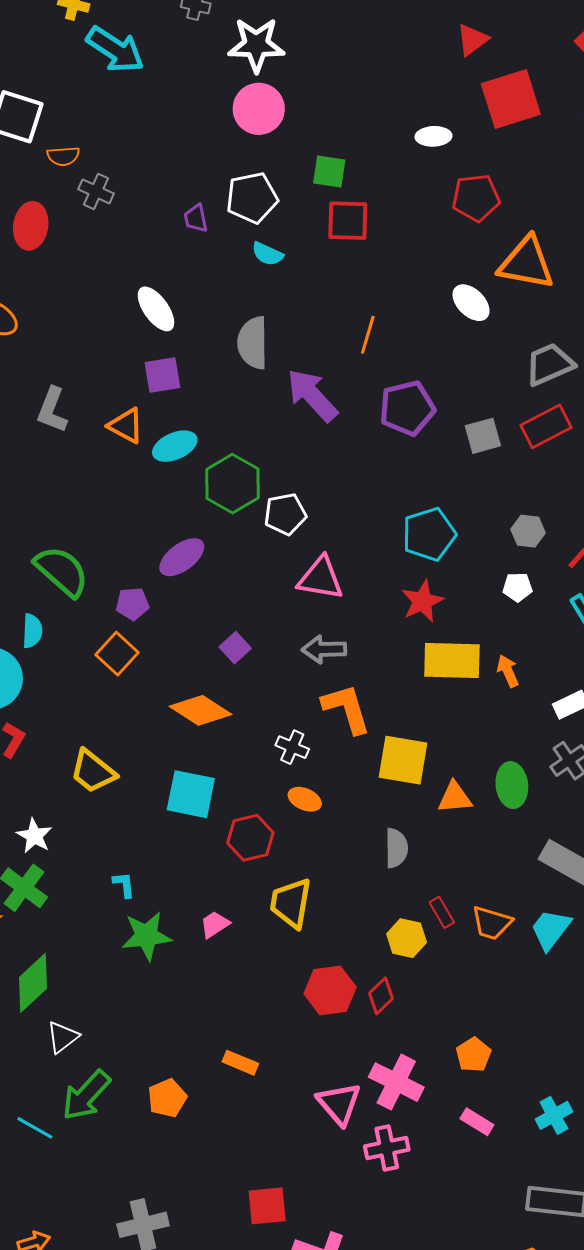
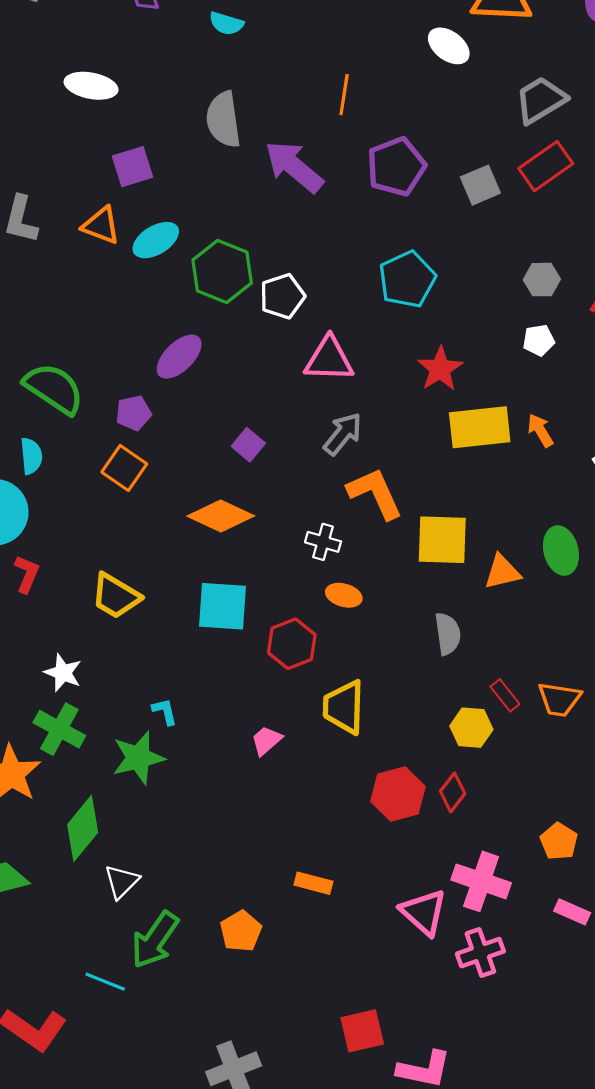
white ellipse: (156, 309) -> (91, 86), moved, turned -36
cyan pentagon: (429, 534) -> (407, 279), moved
gray arrow: (324, 649) -> (343, 434), turned 138
green star: (147, 936) -> (138, 758), moved

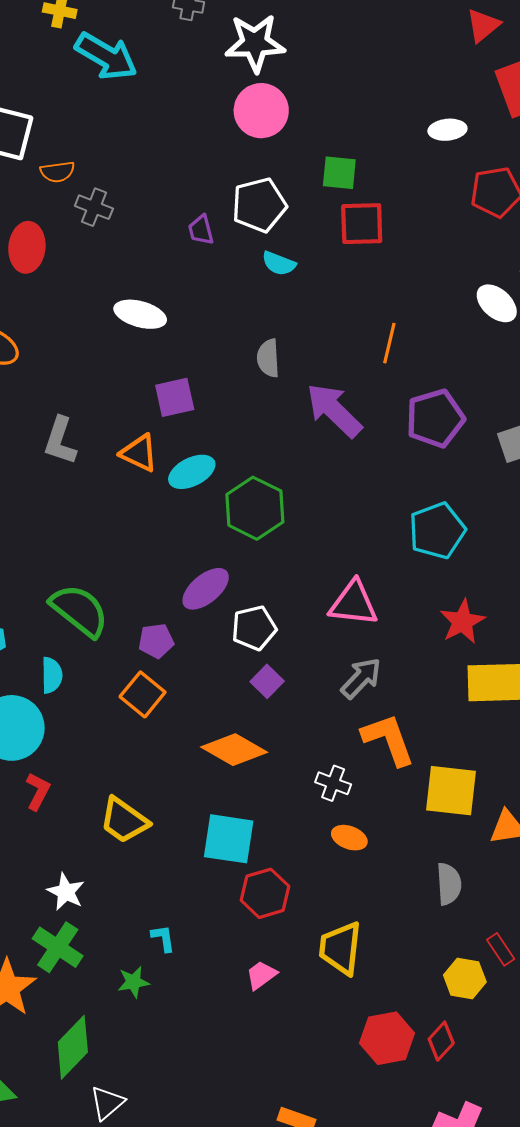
gray semicircle: (223, 120) -> (268, 358), size x0.7
white pentagon: (282, 296) -> (254, 628), moved
red hexagon: (292, 644) -> (265, 893), moved
green star: (138, 758) -> (133, 982), size x0.6

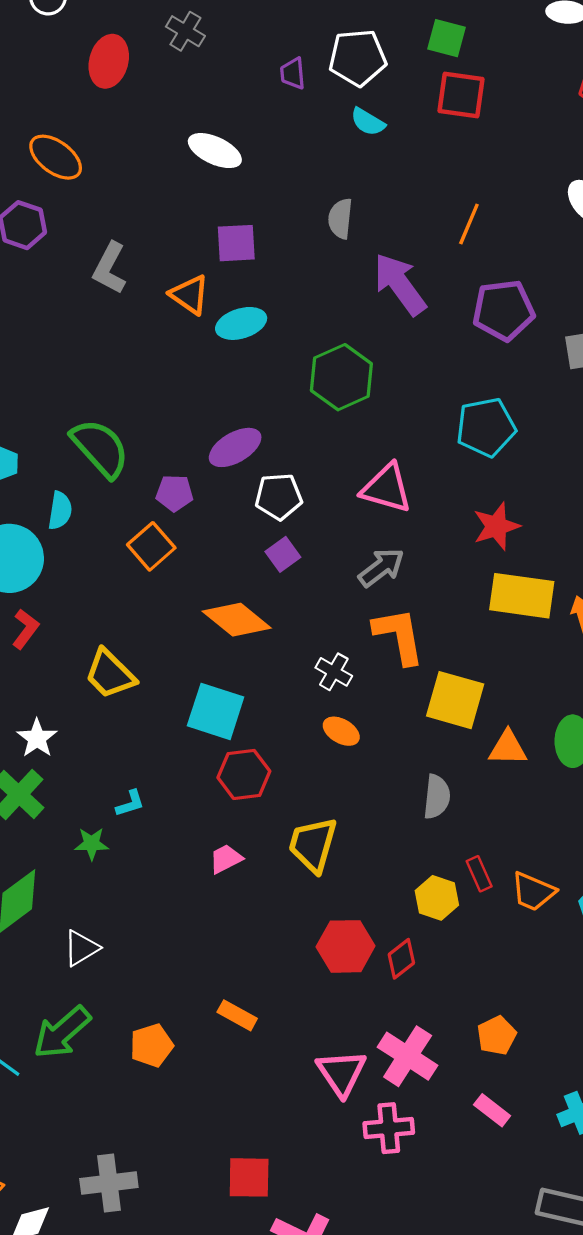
green hexagon: (255, 508) -> (341, 377), moved
cyan L-shape: (163, 938) -> (130, 803), turned 72
white triangle: (107, 1103) -> (81, 948), moved

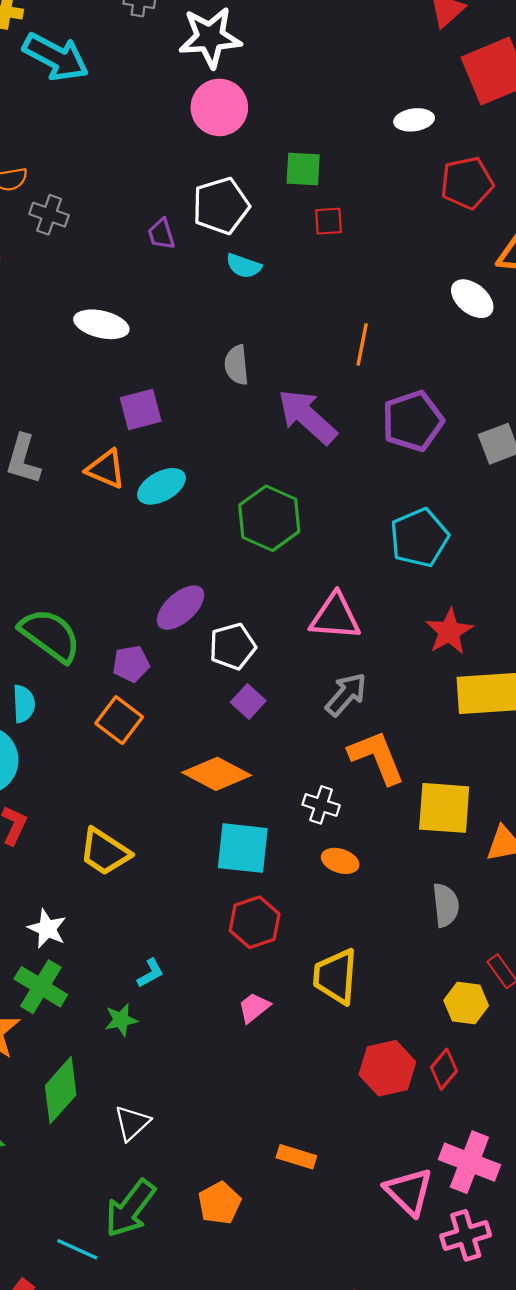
red square: (461, 95) -> (328, 221), size x0.6
cyan square: (216, 711) -> (243, 848), moved

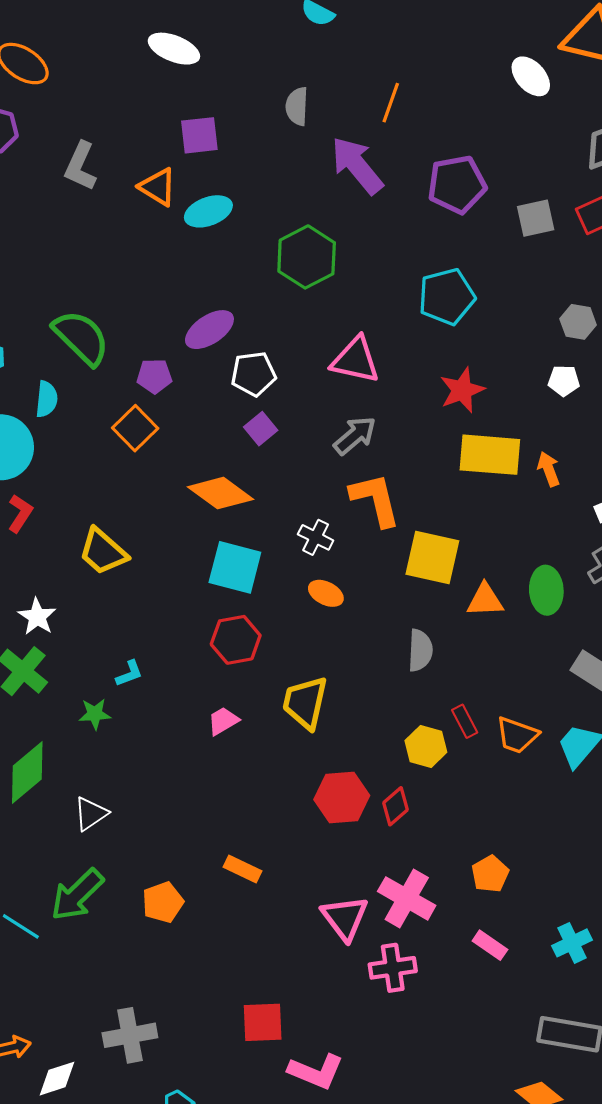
orange line: (362, 344) -> (391, 103), moved

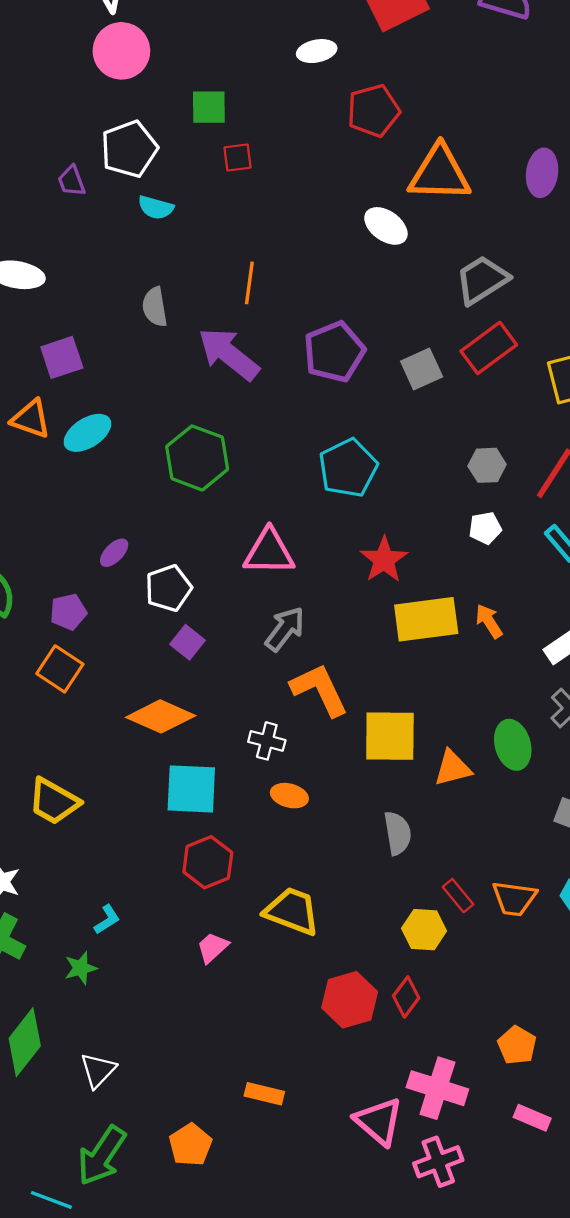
purple ellipse: (209, 330) -> (114, 553), size x0.6
yellow trapezoid: (305, 703) -> (292, 911), turned 110

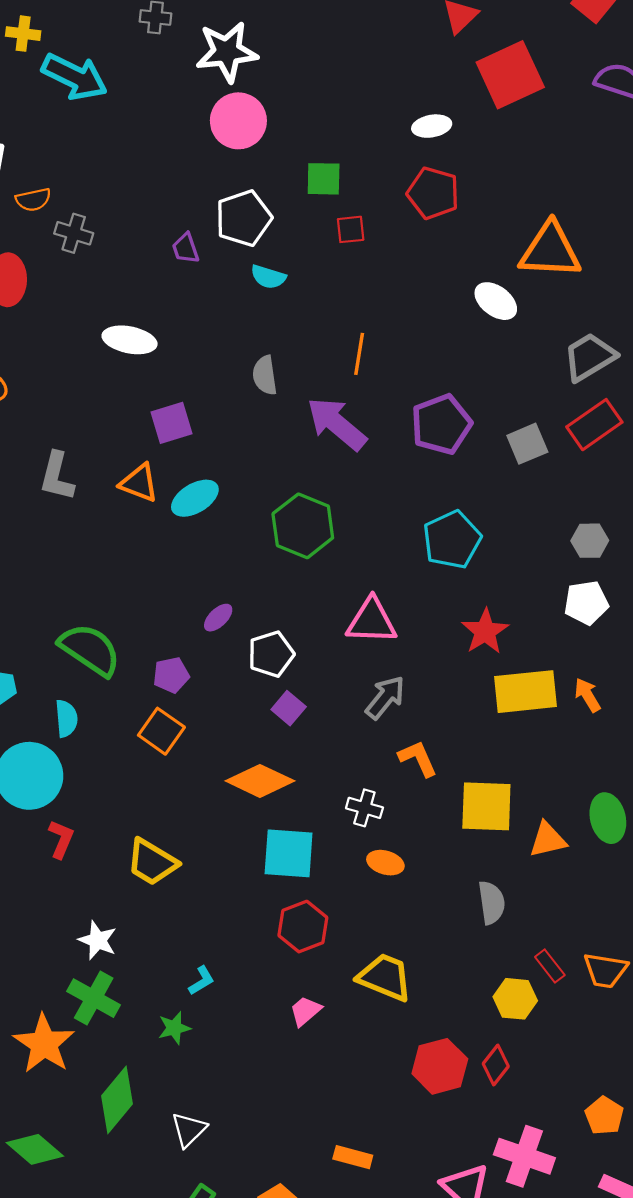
red pentagon: (373, 111) -> (433, 193), moved, turned 30
white pentagon: (485, 528) -> (586, 603), size x1.4
orange L-shape: (319, 690) -> (418, 758), size x0.7

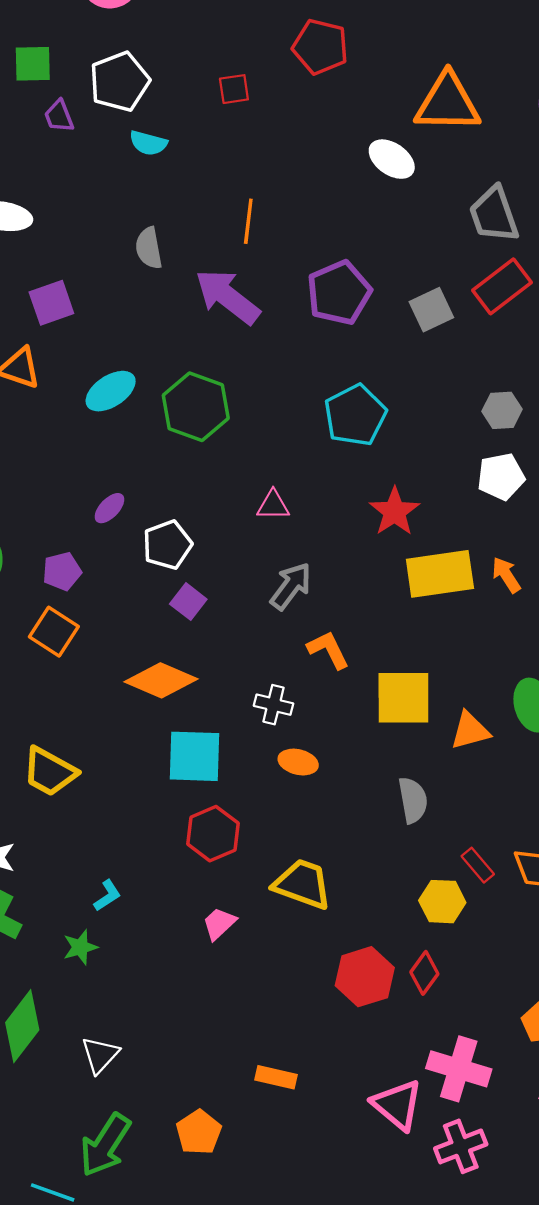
green square: (324, 179) -> (33, 64), moved
gray trapezoid: (589, 357) -> (494, 215), turned -76
cyan ellipse: (195, 498) -> (111, 391), moved
pink triangle: (372, 621) -> (273, 505), size x0.6

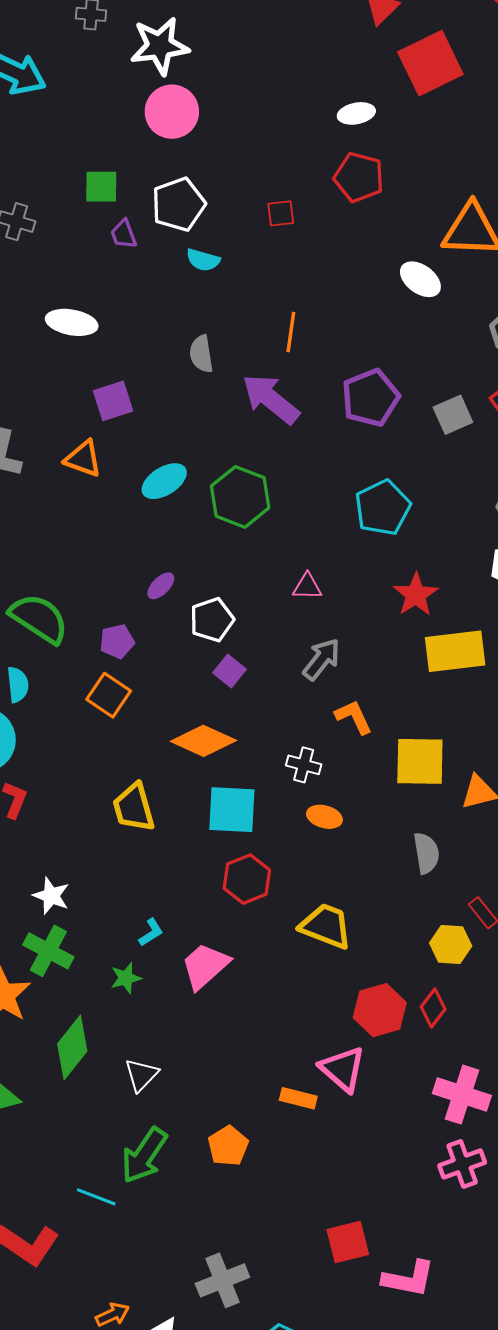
yellow trapezoid: (49, 772) -> (134, 807), moved, turned 44
pink trapezoid: (219, 924) -> (205, 966), moved, size x1.6
pink triangle: (397, 1105) -> (343, 1069), moved

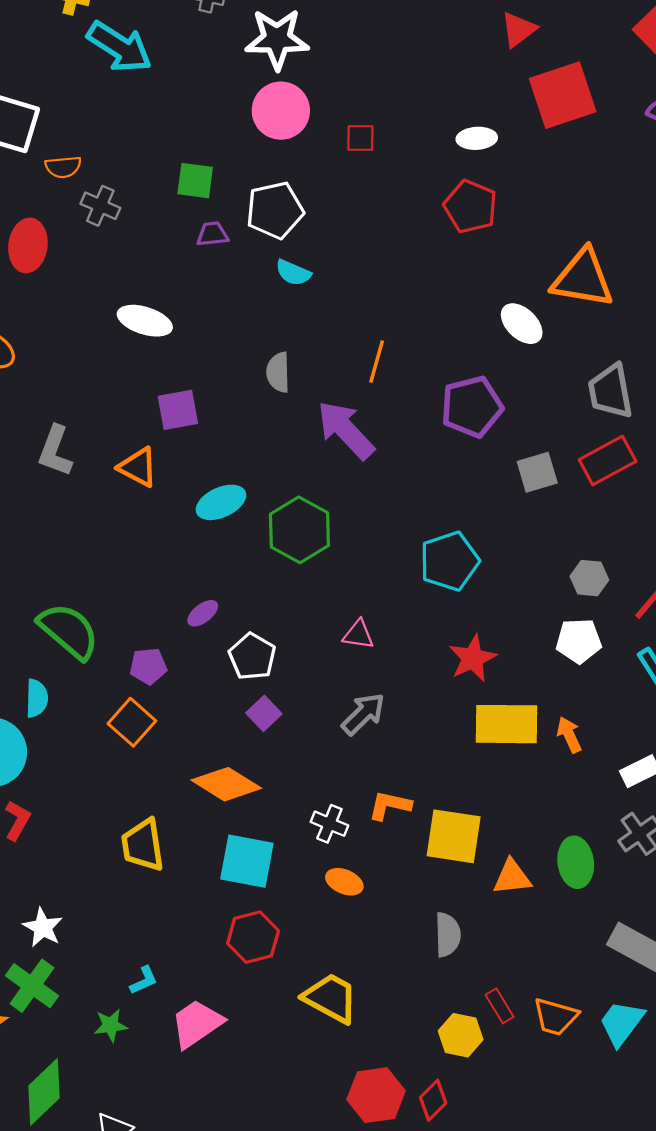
red square: (281, 213) -> (360, 138), moved
purple trapezoid: (124, 234) -> (212, 234), turned 96
purple pentagon: (371, 398) -> (472, 407), moved
white pentagon: (212, 620) -> (252, 657), turned -30
orange L-shape: (354, 717) -> (390, 805), moved, turned -60

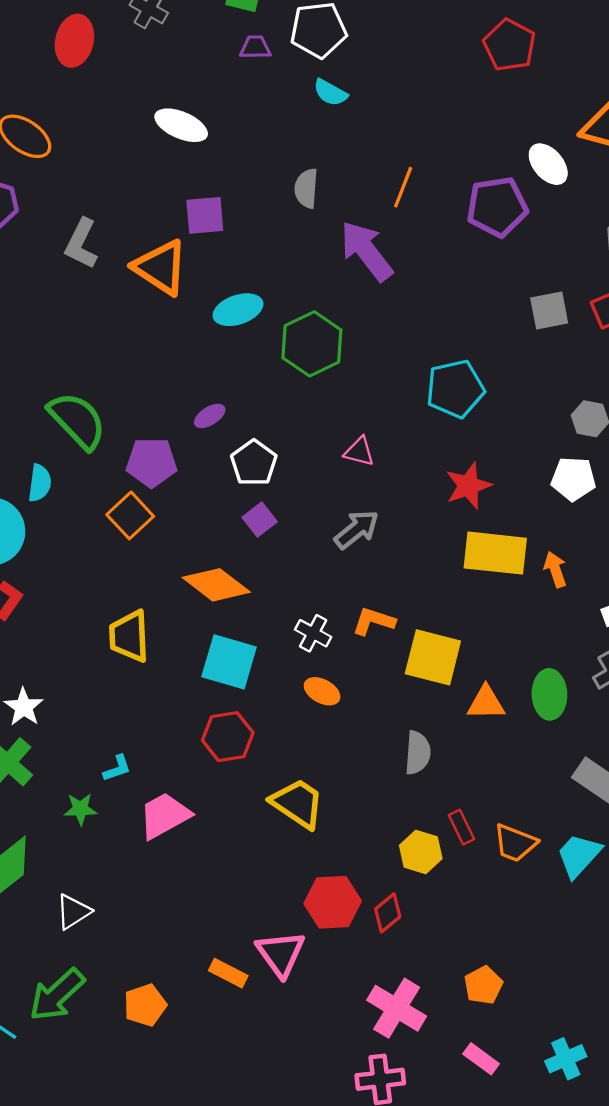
purple pentagon: (472, 407) -> (497, 207), moved
orange triangle: (138, 467) -> (160, 267), size x1.4
purple pentagon: (148, 666) -> (152, 462), size x1.4

